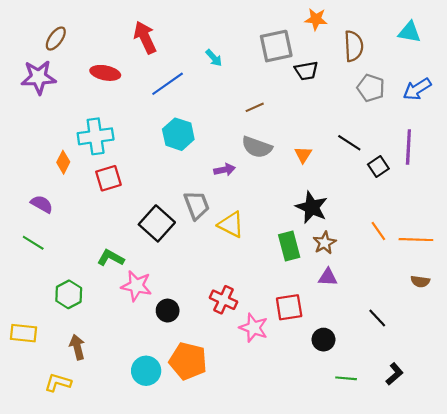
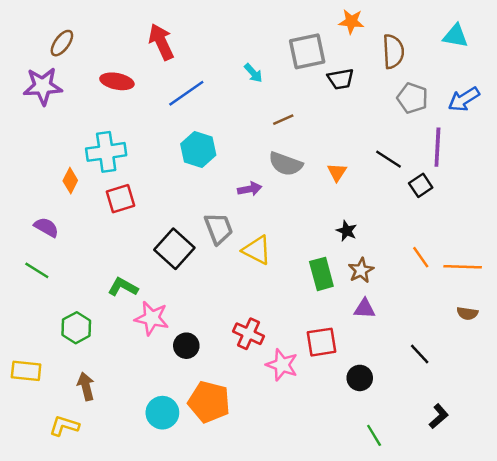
cyan arrow: (214, 58) -> (253, 73), moved
purple line: (408, 147) -> (437, 147), moved
black star: (312, 207) -> (347, 231), size x0.6
green line: (346, 378) -> (374, 435), moved, turned 54

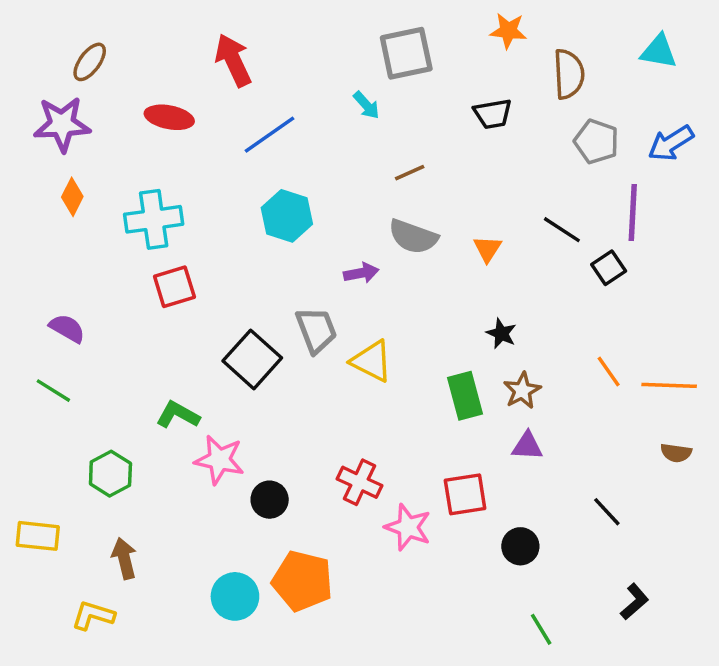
gray square: (307, 51) -> (406, 53), moved
orange diamond: (70, 181) -> (72, 197), moved

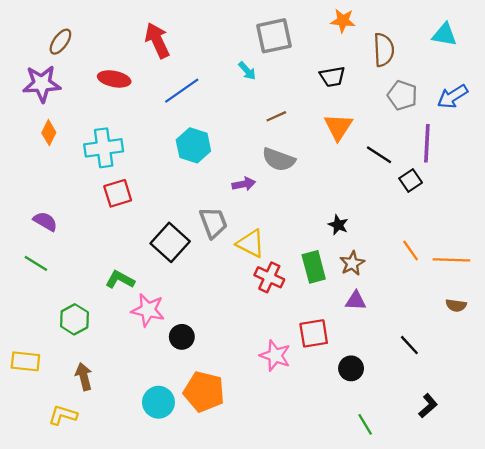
orange triangle: (488, 249) -> (338, 127), moved, size x1.5
red cross: (360, 482) -> (269, 277), moved

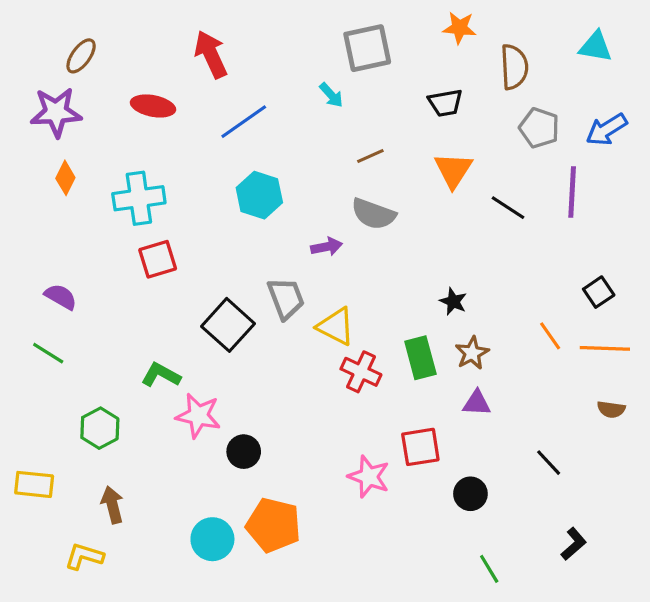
black square: (411, 180) -> (599, 292), moved

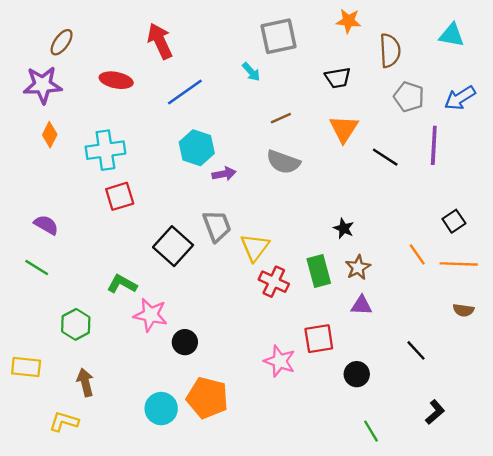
purple arrow: (327, 247) -> (224, 174), moved
yellow triangle: (336, 326) -> (255, 247), turned 40

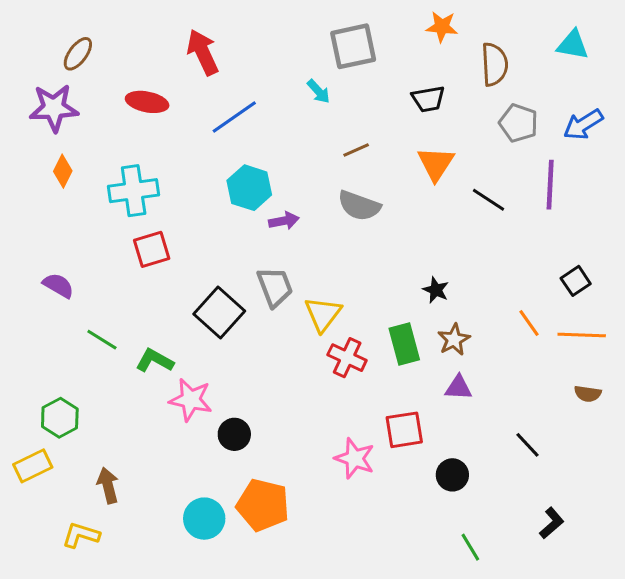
green line: (37, 267) -> (102, 340), moved
green hexagon: (76, 324) -> (60, 418), moved
yellow rectangle: (26, 367) -> (33, 466), turned -32

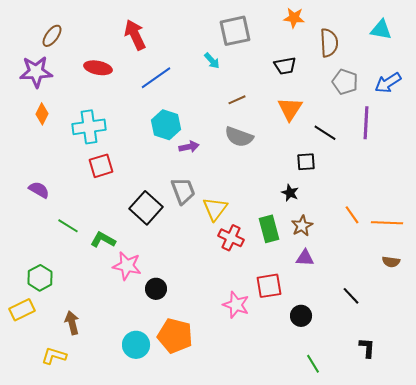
black square: (576, 281) -> (306, 162), moved, turned 30
black L-shape: (552, 523) -> (367, 348), turned -45

